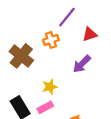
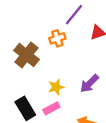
purple arrow: (82, 64) -> (89, 83), moved

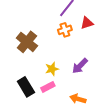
orange cross: (57, 38) -> (65, 30), moved

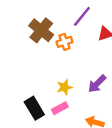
orange cross: (65, 30) -> (64, 42), moved
brown cross: (27, 42) -> (41, 30), moved

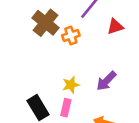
pink rectangle: (60, 108) -> (66, 108), turned -49

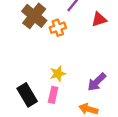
purple arrow: (106, 81) -> (97, 82), moved

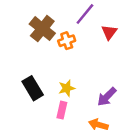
red triangle: (99, 19) -> (109, 32), turned -35
black rectangle: (27, 95) -> (33, 88), moved

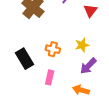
orange cross: (67, 41) -> (53, 49), moved, turned 32
yellow star: (67, 88) -> (82, 45), moved

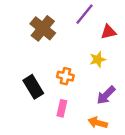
red triangle: (90, 11) -> (108, 32), turned 40
yellow star: (82, 45) -> (98, 59), moved

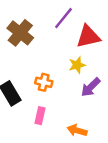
red triangle: (108, 32) -> (88, 37), size x1.5
purple arrow: (106, 95) -> (91, 87), moved

